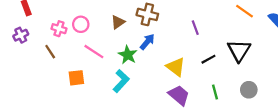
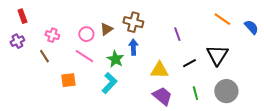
pink circle: (81, 24) -> (86, 34), moved
blue arrow: (147, 42) -> (133, 47), turned -42
yellow triangle: (176, 67) -> (159, 70), turned -36
gray circle: (249, 90) -> (226, 91), size x1.5

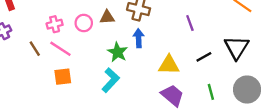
brown triangle: (106, 29) -> (107, 17), turned 32
pink cross: (52, 35) -> (55, 24), moved, turned -32
pink line: (84, 56) -> (60, 49), moved

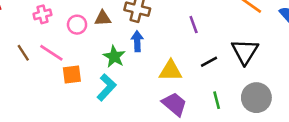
pink cross: (55, 24) -> (42, 14), moved
orange square: (63, 77) -> (72, 75), moved

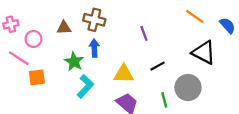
pink circle: (77, 25) -> (33, 39), moved
black triangle: (245, 51) -> (204, 53), moved, turned -35
cyan L-shape: (106, 87) -> (85, 86), moved
gray circle: (256, 98) -> (188, 88), moved

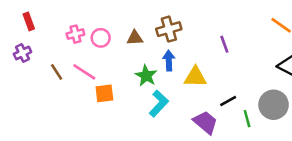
brown cross: (94, 20) -> (169, 29), turned -30
pink circle: (33, 39) -> (101, 38), moved
black line: (158, 66) -> (228, 101), moved
yellow triangle: (124, 74) -> (195, 77), moved

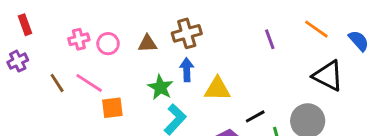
purple line: (224, 44) -> (270, 39), moved

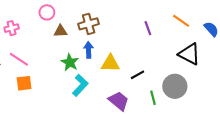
pink circle: (108, 44) -> (47, 12), moved
orange square: (112, 108) -> (24, 83), moved
black line: (255, 116) -> (137, 75), moved

